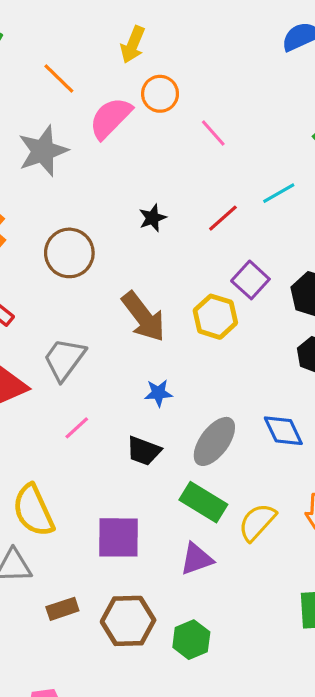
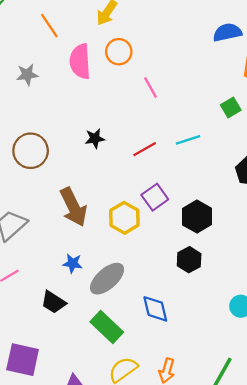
pink semicircle: (110, 118) -> (80, 61), turned -60
gray star: (43, 151) -> (27, 75), size x0.6
gray ellipse: (214, 441) -> (107, 279), moved
green rectangle: (203, 502) -> (107, 327), moved

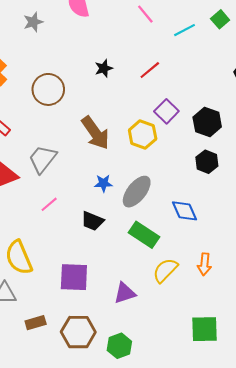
cyan line: (188, 140) -> (185, 30), moved

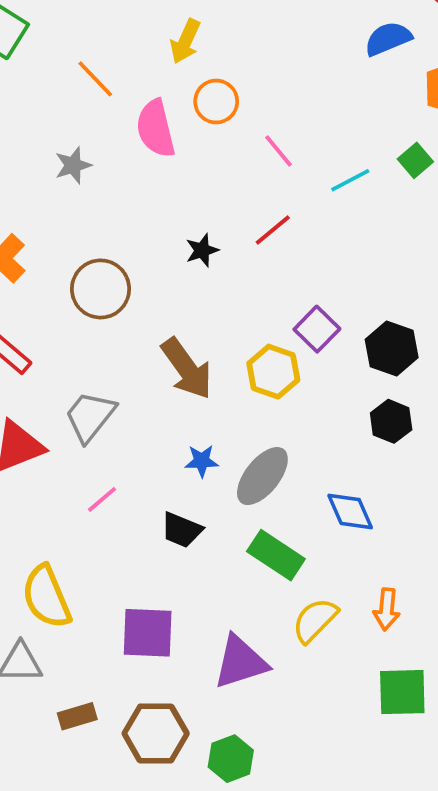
red line: (150, 70) -> (273, 230), moved
purple triangle: (125, 293) -> (240, 662), size x1.4
green square: (204, 329) -> (402, 692), moved

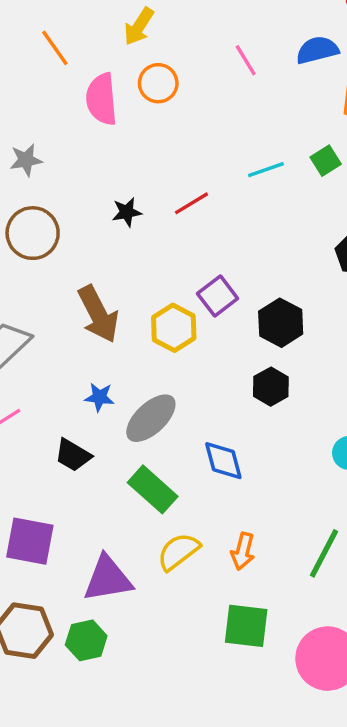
pink line: (278, 151) -> (246, 60), moved
gray star: (73, 165) -> (26, 160), moved
green hexagon: (231, 759) -> (86, 640), moved

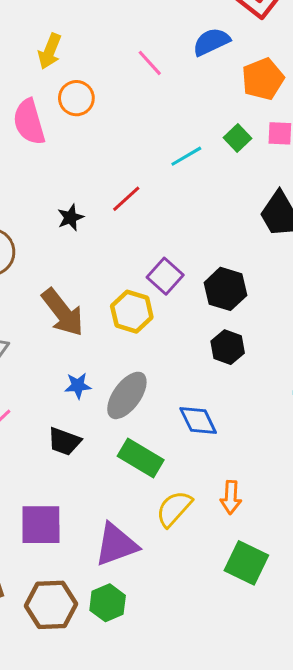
green square: (246, 626) -> (246, 563), turned 30

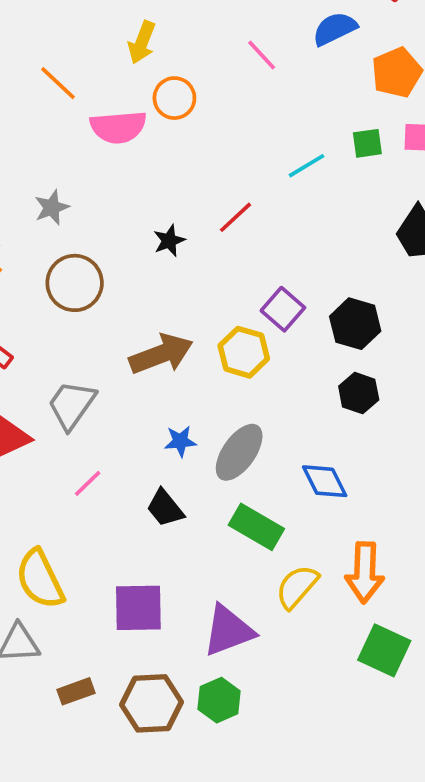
pink semicircle: (29, 122) -> (118, 127), turned -78
green square: (238, 138) -> (367, 143), turned 36
brown arrow: (63, 312) -> (161, 354), turned -72
black trapezoid: (64, 441) -> (165, 508), turned 32
orange arrow: (231, 497) -> (365, 572), size x1.5

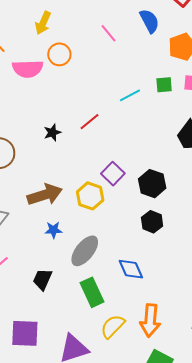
blue semicircle: (335, 29) -> (149, 21), turned 85
blue star: (180, 441) -> (53, 230), moved
black trapezoid: (165, 508) -> (42, 279), turned 60
green rectangle: (256, 527) -> (92, 292), turned 32

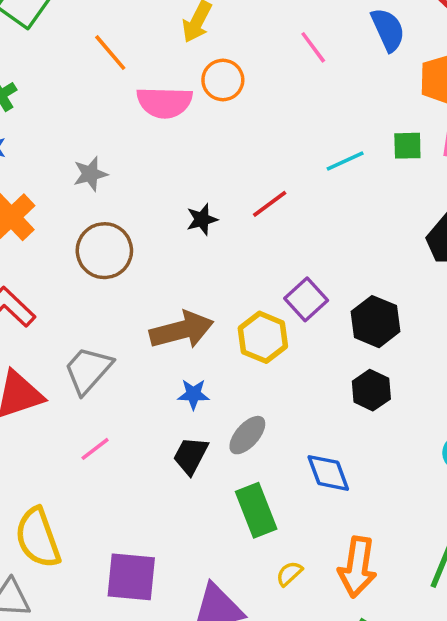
gray ellipse: (85, 251) -> (247, 435), size x0.7
black trapezoid: (42, 279) -> (191, 456), moved
yellow semicircle: (113, 326) -> (289, 574), size x0.6

